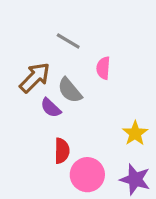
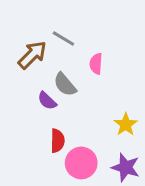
brown arrow: (35, 78) -> (32, 55), moved

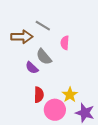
brown arrow: (32, 55) -> (22, 37), turned 45
yellow star: (126, 124) -> (70, 95), moved

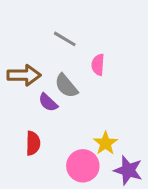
brown arrow: (22, 37) -> (24, 75), moved
red semicircle: (39, 95) -> (33, 143), moved

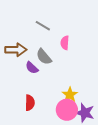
red semicircle: (33, 143) -> (30, 103), moved
pink circle: (83, 166) -> (67, 110), moved

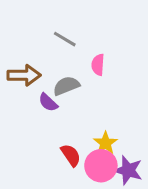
gray semicircle: (44, 57) -> (66, 86), turned 108
red semicircle: (30, 103) -> (71, 155), moved, turned -35

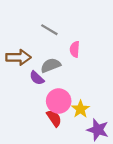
pink circle: (101, 166) -> (59, 101), moved

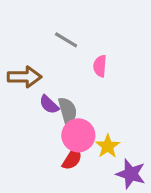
gray semicircle: (51, 65) -> (68, 111), moved, turned 96
red semicircle: (54, 118) -> (72, 158), turned 66

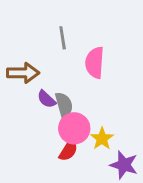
gray line: (66, 40) -> (63, 38), turned 50
pink semicircle: (100, 66) -> (95, 63), size x1.5

